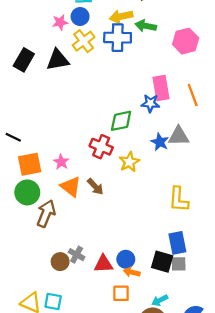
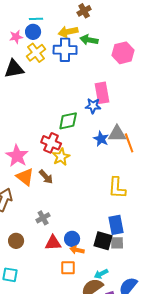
orange line: (193, 95) -> (129, 143), moved
pink star: (61, 162) -> (17, 156), size x1.6
yellow star: (129, 162) -> (61, 157), moved
gray cross: (77, 255) -> (43, 218), moved, turned 32

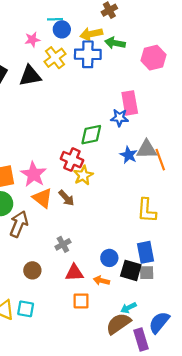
blue circle: (33, 32) -> (62, 29), moved
blue circle: (72, 239) -> (109, 258), moved
orange square: (68, 268) -> (81, 301), moved

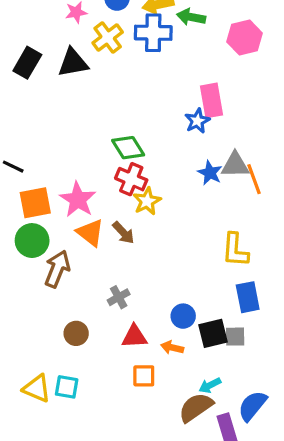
blue star: (119, 118) -> (197, 121), turned -30
green diamond: (91, 135) -> (128, 148), moved, turned 70
blue rectangle: (146, 252) -> (248, 297), moved
black square: (131, 270) -> (213, 333), turned -30

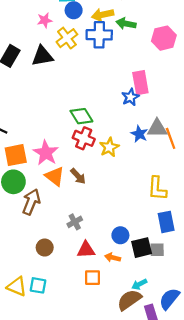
yellow star: (147, 201) -> (109, 147), moved

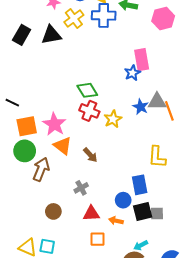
brown arrow: (78, 176) -> (90, 155), moved
blue rectangle: (166, 222) -> (140, 185), moved

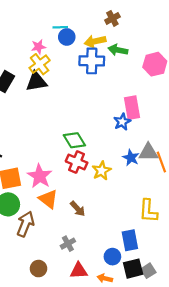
yellow cross: (74, 19) -> (40, 64), moved
gray square: (157, 214) -> (148, 271), turned -32

